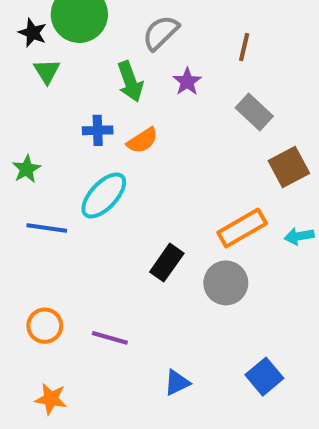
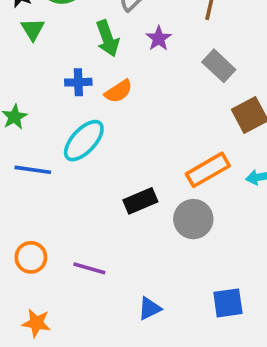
black rectangle: (167, 263) -> (140, 201), turned 32
blue square: (264, 377) -> (228, 303), turned 32

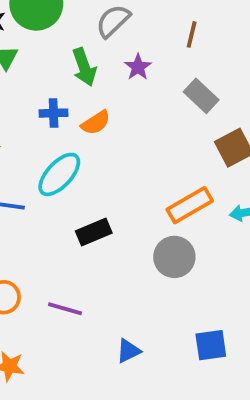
black rectangle: (140, 201) -> (94, 232), moved

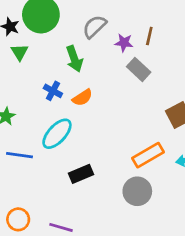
purple star: (138, 67) -> (124, 43), moved, turned -30
gray rectangle: (201, 96) -> (139, 69), moved
blue cross: (54, 113) -> (53, 91), turned 30

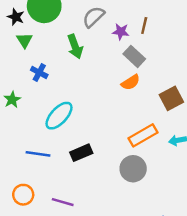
blue cross: (53, 91) -> (39, 72), moved
orange semicircle: (82, 98) -> (131, 82), moved
blue line: (19, 155) -> (38, 154), moved

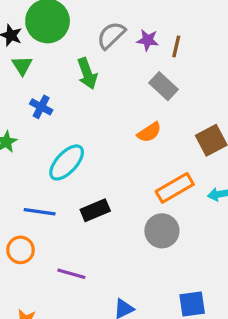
purple star: (121, 32) -> (148, 40), moved
orange semicircle: (131, 82) -> (149, 132), moved
orange circle: (23, 195) -> (20, 250), moved

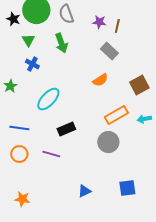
gray semicircle: (111, 35) -> (66, 14), moved, turned -66
green triangle: (22, 66) -> (28, 40), moved
blue line: (40, 212) -> (19, 128), moved
purple line: (71, 274) -> (51, 154), moved

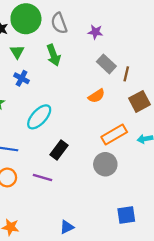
brown line: (117, 26) -> (126, 74), moved
black rectangle: (66, 129) -> (59, 150), turned -30
blue triangle: (84, 191) -> (67, 227), moved

